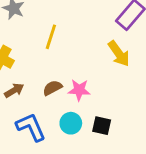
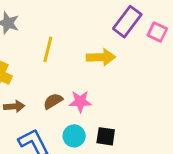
yellow arrow: (119, 54) -> (101, 57), moved, turned -52
brown arrow: (14, 90) -> (14, 106), turned 30

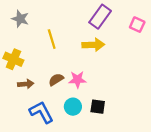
purple rectangle: (127, 22) -> (100, 17), moved
yellow line: (48, 49) -> (52, 39), turned -30

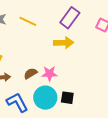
yellow line: (52, 39) -> (28, 21), moved, turned -48
cyan circle: (73, 107) -> (45, 98), size x1.5

